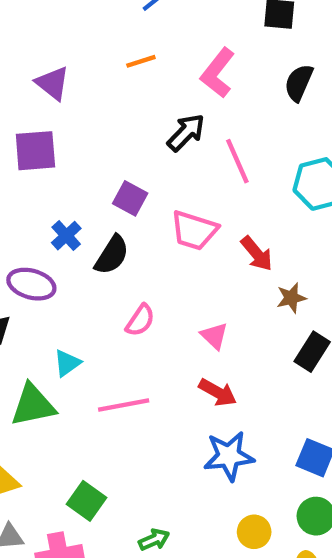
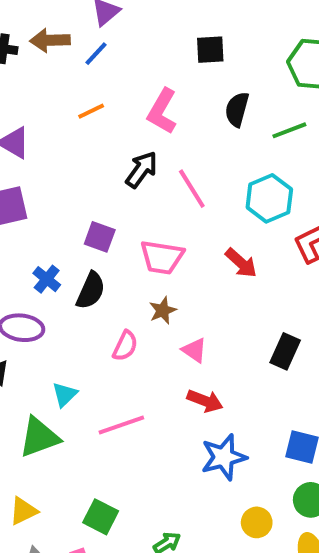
red arrow: (257, 254) -> (241, 263), moved
brown star: (291, 298) -> (163, 310), moved

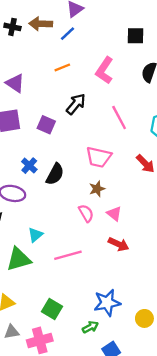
black arrow: (142, 170) -> (76, 104), moved
purple square: (100, 237) -> (46, 125), moved
pink semicircle: (125, 346) -> (86, 213), moved, turned -60
blue star: (224, 457) -> (107, 303), moved

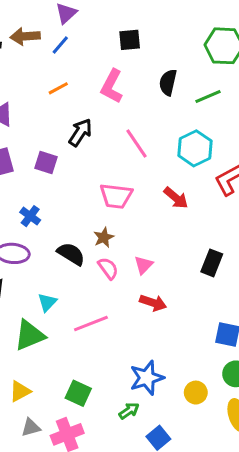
black square: (135, 36) -> (130, 40), moved
black semicircle: (55, 174) -> (71, 254), moved, turned -80
brown star: (97, 189) -> (104, 237), moved
pink triangle: (114, 214) -> (144, 265), turned 42

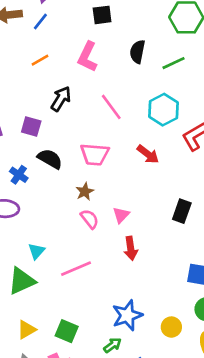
black semicircle: (71, 254) -> (50, 159), moved
red arrow: (153, 303) -> (131, 248), turned 65
yellow triangle: (20, 391) -> (27, 330), moved

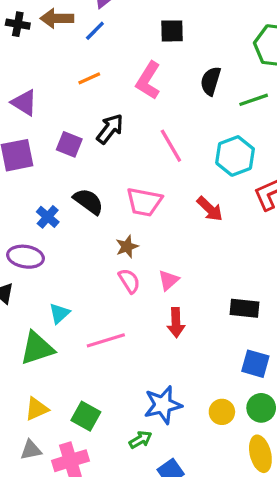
purple square: (31, 127) -> (69, 144), moved
black rectangle: (182, 211) -> (245, 308), moved, turned 70
yellow circle: (171, 327) -> (222, 412), moved

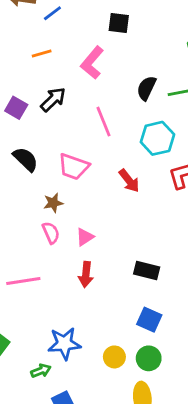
black semicircle: (211, 81) -> (146, 88), moved

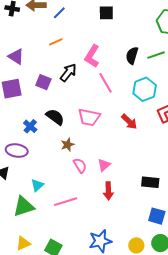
pink L-shape: (92, 63) -> (92, 56), moved
brown star: (53, 203) -> (68, 145), moved

